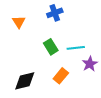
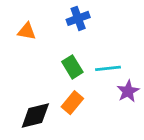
orange triangle: (19, 22) -> (27, 31), turned -48
orange rectangle: (61, 76) -> (72, 103), moved

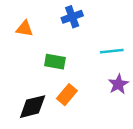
green rectangle: (72, 67) -> (55, 62), moved, turned -48
cyan line: (108, 68) -> (112, 51), moved

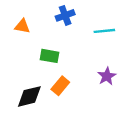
cyan line: (112, 51) -> (104, 31), moved

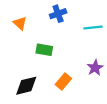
orange triangle: (22, 26) -> (20, 23), turned 32
orange rectangle: (60, 86) -> (63, 81), moved

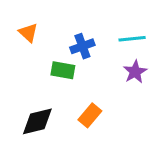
blue cross: (58, 14) -> (82, 46), moved
purple star: (95, 68) -> (135, 72), moved

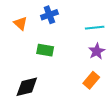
blue cross: (82, 46) -> (49, 15), moved
orange rectangle: (90, 115) -> (91, 80), moved

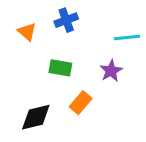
purple star: (97, 51) -> (111, 71), moved
orange rectangle: (91, 80) -> (81, 103), moved

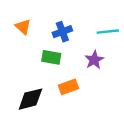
blue cross: (66, 20) -> (62, 32), moved
orange rectangle: (81, 103) -> (68, 87), turned 30

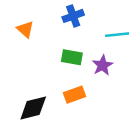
blue cross: (62, 32) -> (73, 16), moved
green rectangle: (51, 57) -> (72, 57), moved

